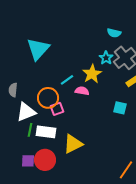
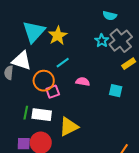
yellow star: (92, 74) -> (58, 36), moved
pink semicircle: (82, 91) -> (83, 82), moved
white triangle: (26, 112) -> (22, 61), moved, turned 40

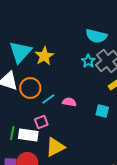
cyan semicircle: (110, 16) -> (96, 36), size x1.5
cyan line: (63, 63) -> (48, 99), moved
orange circle: (44, 81) -> (30, 88), moved
pink square: (53, 92) -> (41, 122), moved

